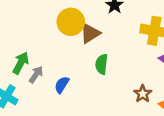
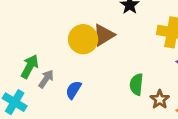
yellow circle: (71, 22) -> (83, 39), moved
green semicircle: (102, 64) -> (136, 84), moved

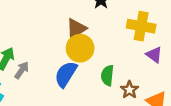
yellow circle: (83, 39) -> (80, 48), moved
blue semicircle: (73, 90) -> (66, 74), moved, size x1.5

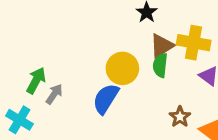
brown triangle: (76, 29) -> (162, 46), moved
green semicircle: (107, 75) -> (160, 65), moved

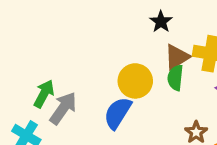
gray arrow: (54, 94) -> (63, 108), size x1.5

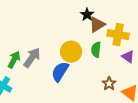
brown triangle: (177, 57) -> (97, 25), moved
gray arrow: (63, 108) -> (32, 58), moved

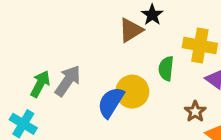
brown triangle: (97, 25) -> (131, 30), moved
yellow circle: (71, 52) -> (132, 92), moved
brown star: (109, 84) -> (195, 112), moved

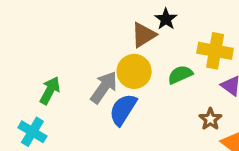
green semicircle: (166, 69) -> (180, 75), turned 60
gray arrow: (68, 81) -> (104, 87), moved
yellow circle: (132, 92) -> (134, 71), moved

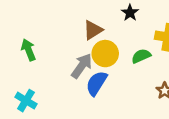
brown triangle: (144, 35) -> (93, 30), moved
green arrow: (50, 90) -> (28, 50), moved, turned -50

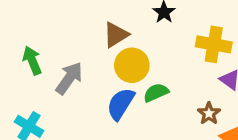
green semicircle: (141, 56) -> (156, 93), moved
gray arrow: (82, 66) -> (69, 78), moved

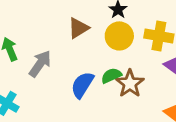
yellow circle: (132, 65) -> (119, 36), moved
brown star: (209, 113) -> (130, 84), moved, size x1.5

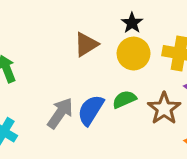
gray arrow: (40, 64) -> (60, 113), moved
brown star: (130, 84) -> (164, 109), moved

